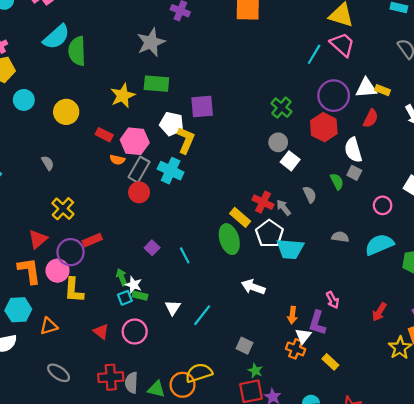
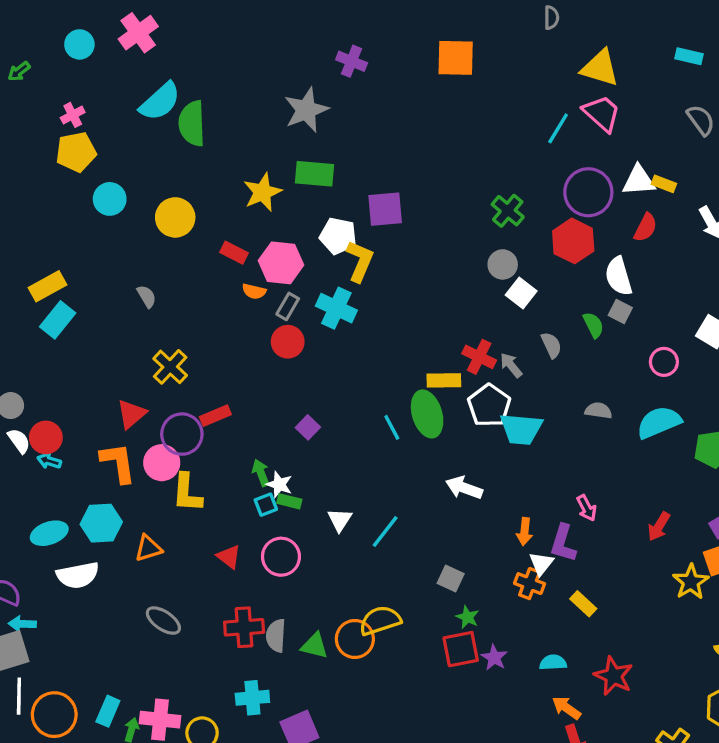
gray rectangle: (139, 170) -> (288, 306), size x0.7
yellow rectangle: (240, 217) -> (444, 380), turned -42
cyan line: (185, 255) -> (392, 427), moved

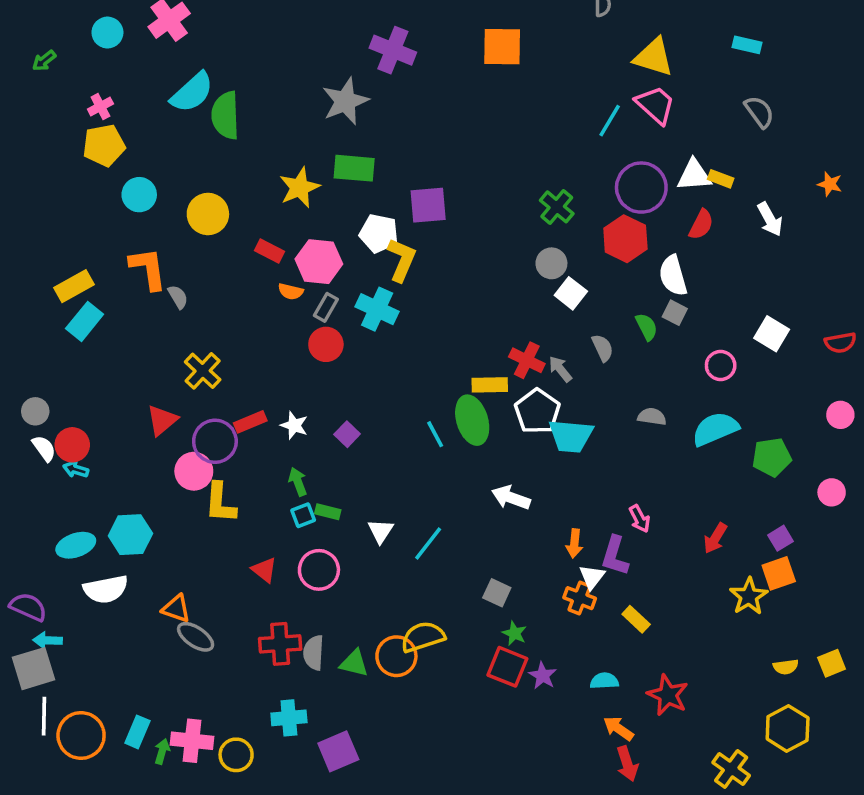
purple cross: (352, 61) -> (393, 50), size x1.4
orange L-shape: (118, 463) -> (148, 269), moved
white star: (279, 484) -> (294, 425), moved
orange triangle: (148, 548) -> (176, 609), moved, turned 36
red square: (461, 649) -> (507, 667), turned 33

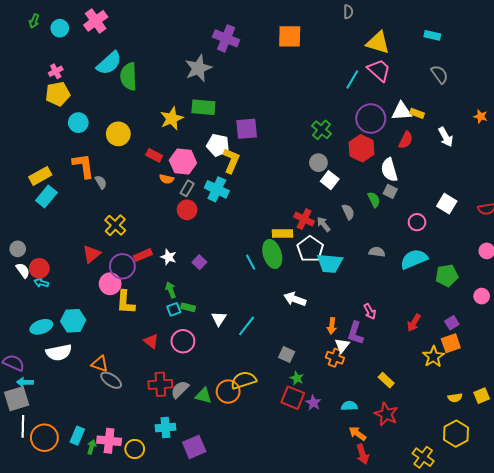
green arrow: (44, 61) -> (34, 21), moved, turned -32
yellow rectangle: (636, 619) -> (386, 380), moved
gray semicircle: (314, 653) -> (180, 389), turned 42

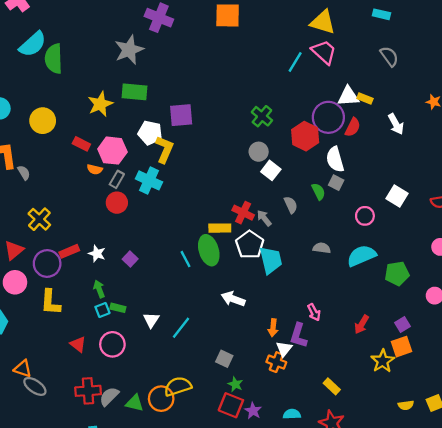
purple circle: (371, 118) -> (328, 117), moved
cyan trapezoid: (330, 263) -> (271, 260), turned -108
pink circle: (110, 284) -> (15, 282), moved

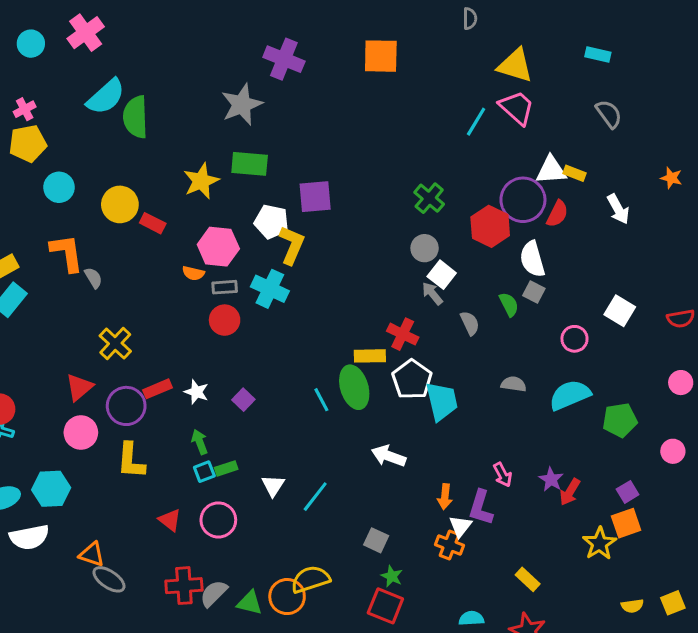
red rectangle: (81, 144) -> (153, 223), moved
gray rectangle: (117, 179) -> (225, 287), turned 56
gray arrow: (264, 218) -> (432, 293), moved
green rectangle: (118, 308) -> (226, 468), turned -32
purple star: (253, 411) -> (551, 479), moved

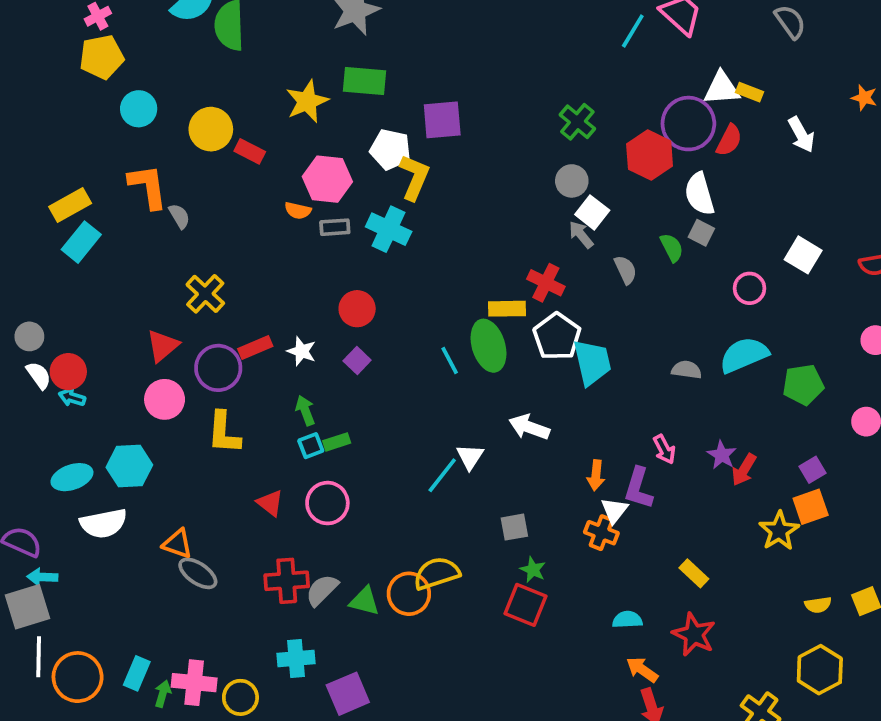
red circle: (225, 320) -> (357, 309), moved
gray semicircle: (514, 384) -> (687, 370), moved
white triangle: (273, 486) -> (470, 457), moved
gray square: (376, 540) -> (514, 527), turned -35

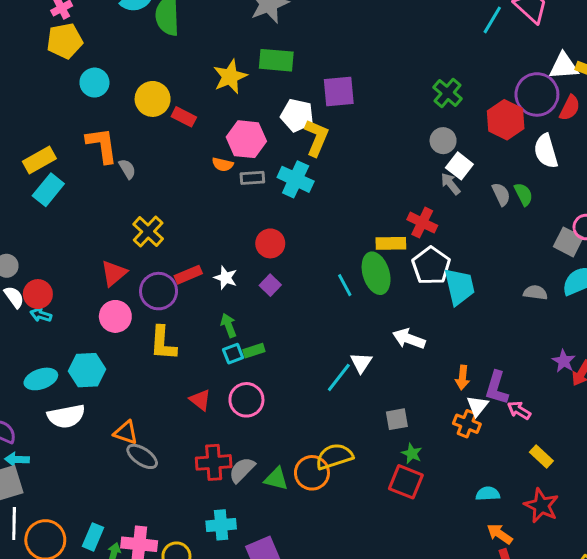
gray square: (701, 233) -> (568, 242), moved, size x1.4
gray semicircle: (625, 270) -> (501, 194), moved
pink arrow: (664, 449) -> (519, 410), moved, turned 150

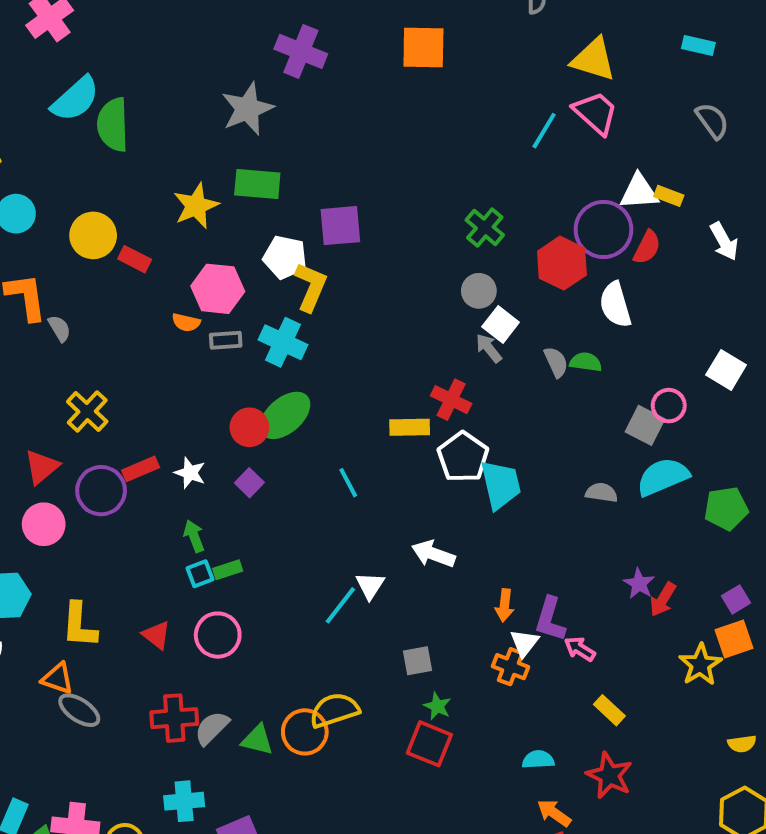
green semicircle: (524, 194) -> (586, 362), turned -55
green ellipse: (376, 273) -> (285, 415), moved, turned 66
yellow L-shape: (163, 343) -> (79, 625), moved

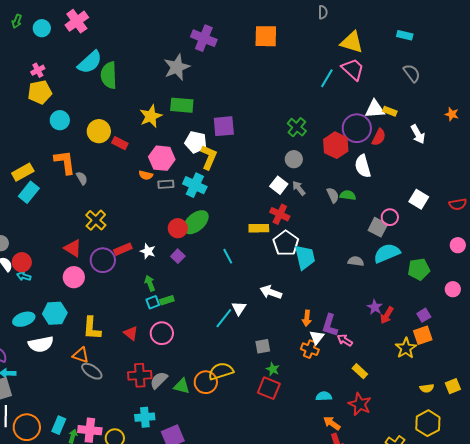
white square: (501, 324) -> (279, 185), moved
red triangle: (42, 467) -> (73, 248), turned -48

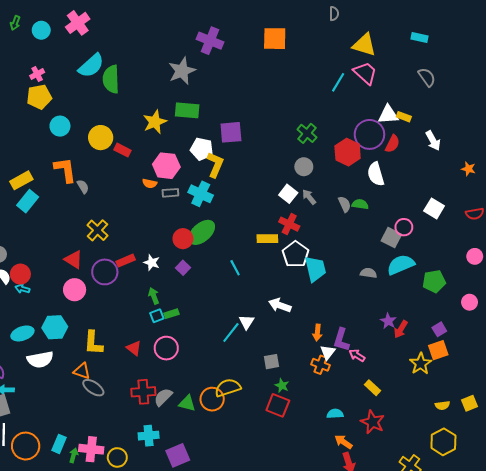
orange star: (452, 114) -> (468, 169), moved

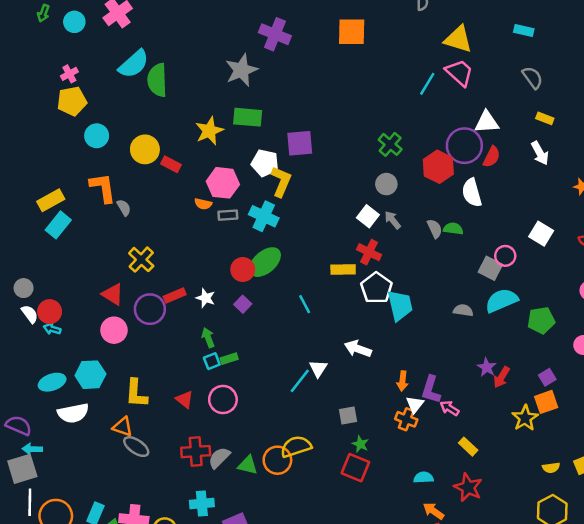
yellow rectangle: (404, 117) -> (545, 118), moved

